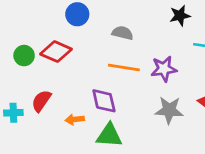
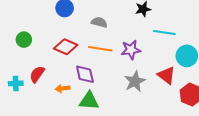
red diamond: (56, 52) -> (66, 47), moved
gray star: (169, 110) -> (135, 81), turned -30

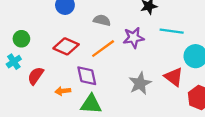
orange line: (100, 49) -> (103, 49), turned -45
purple star: (131, 50) -> (134, 38), moved
cyan cross: (16, 83) -> (14, 62), moved, turned -32

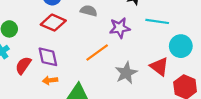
red diamond: (66, 46) -> (53, 23), moved
orange line: (103, 49) -> (97, 53), moved
purple diamond: (87, 76) -> (48, 57), moved

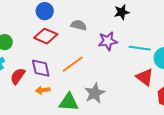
cyan line: (157, 21) -> (140, 48), moved
orange line: (97, 53) -> (73, 64), moved
gray star: (126, 73) -> (95, 93), moved

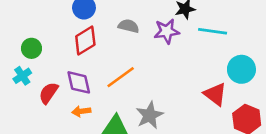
red diamond: (46, 36) -> (85, 40), turned -55
purple star: (108, 41) -> (167, 31), moved
cyan line: (140, 48) -> (213, 31), moved

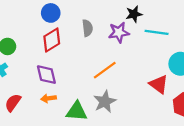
gray semicircle: (129, 26) -> (87, 28), turned 70
orange line: (121, 77) -> (105, 70), moved
red semicircle: (49, 93) -> (13, 103), moved

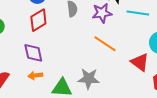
orange line: (105, 70) -> (105, 44), moved, turned 70
gray star: (105, 102) -> (89, 79), turned 30

